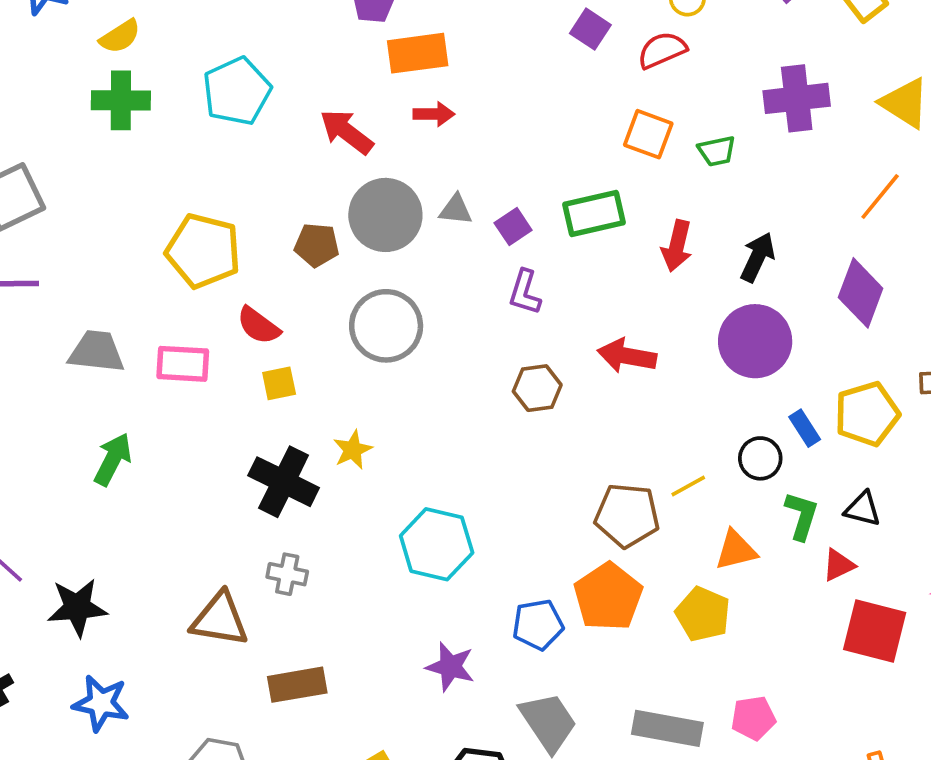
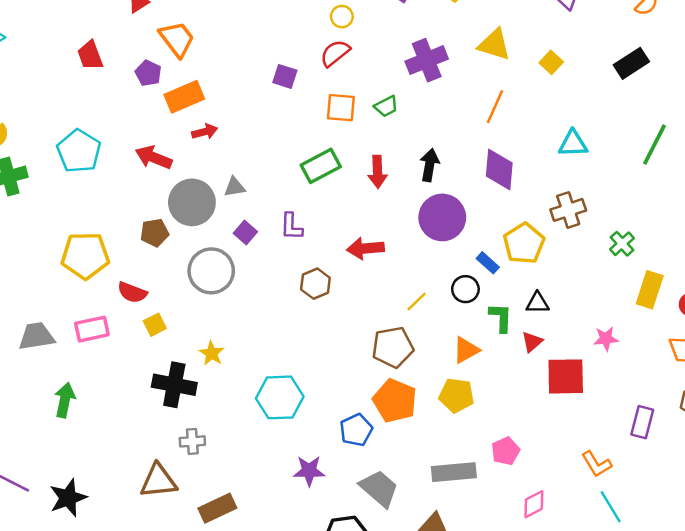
purple square: (590, 29) -> (285, 76), moved
purple square: (513, 227) -> (245, 233), moved
yellow line: (688, 486) -> (417, 302), moved

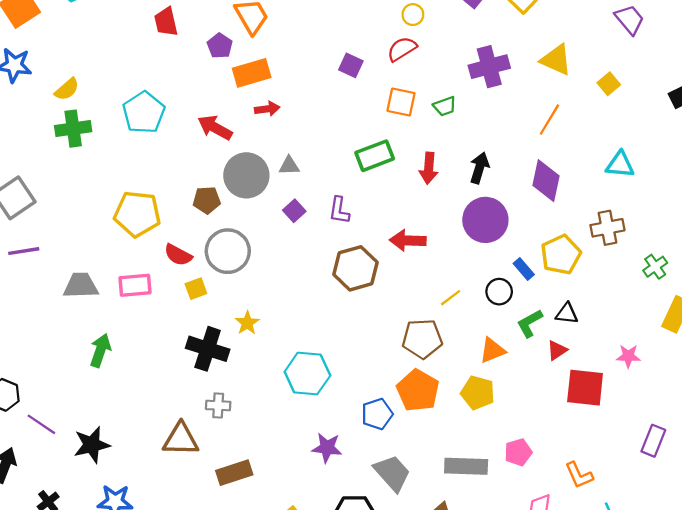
gray circle: (211, 271) -> (228, 251), moved
brown hexagon: (315, 284) -> (355, 268), size x1.5
green L-shape: (501, 318) -> (530, 323), turned -128
orange L-shape: (597, 464) -> (579, 475), moved

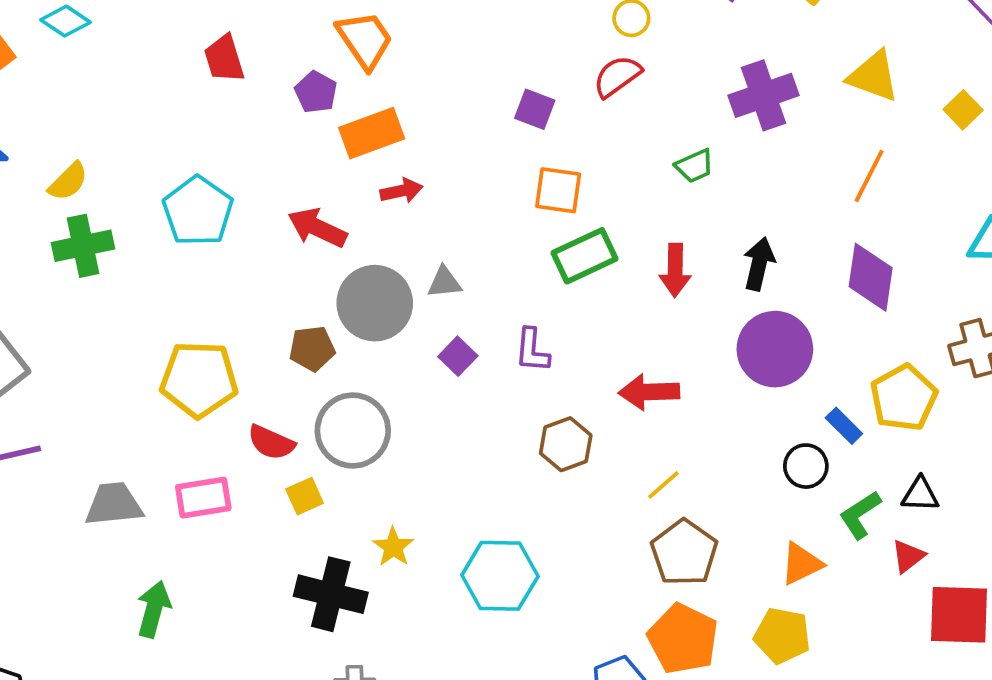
orange square: (401, 102) -> (558, 190), moved
brown hexagon: (355, 268) -> (566, 444), size x0.7
yellow line: (451, 298) -> (663, 485), moved
brown pentagon: (422, 339) -> (684, 553), turned -30
cyan hexagon: (307, 374) -> (500, 576), moved

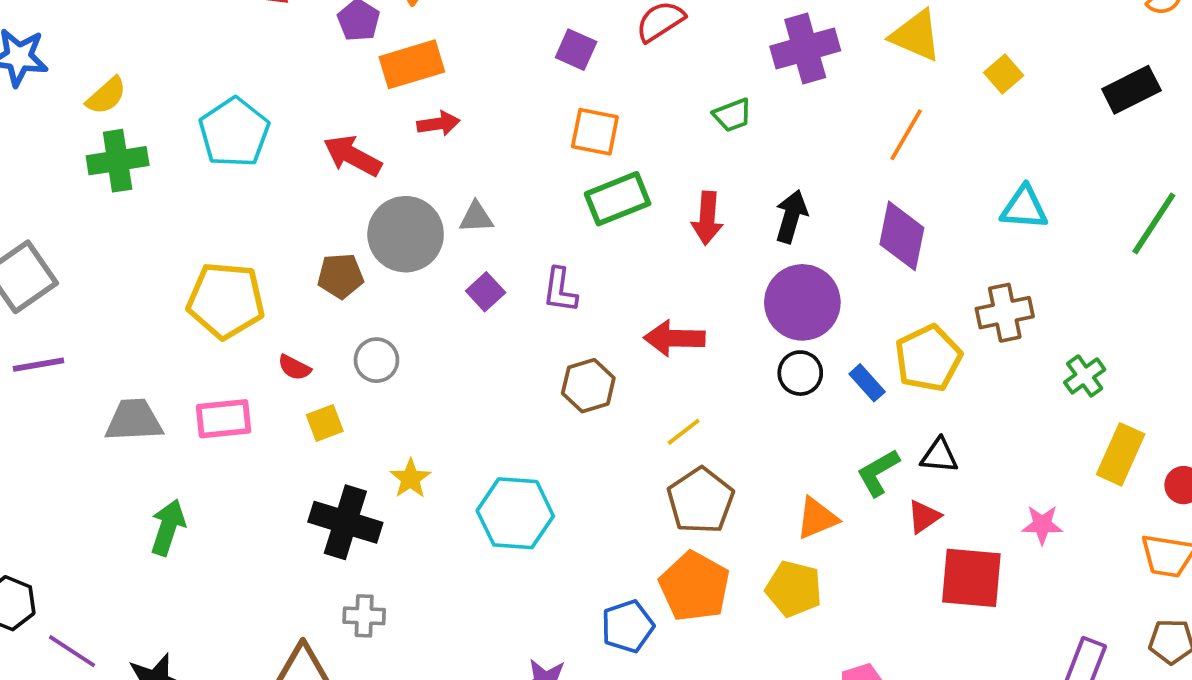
gray circle: (353, 430) -> (376, 360), size x0.6
red semicircle: (271, 442) -> (294, 367), size x0.7
black circle: (806, 466) -> (800, 373), moved

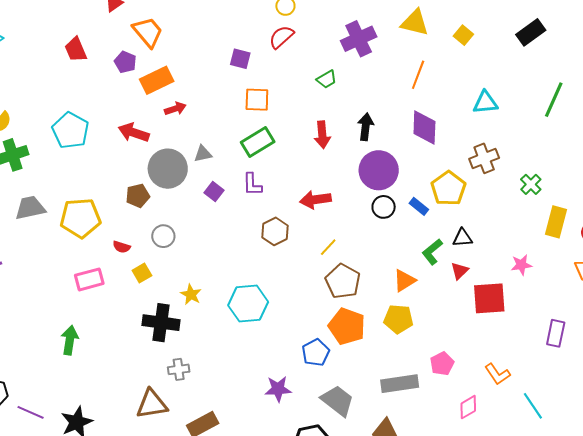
green rectangle: (618, 199) -> (258, 142), moved
gray trapezoid: (134, 420) -> (30, 208), moved

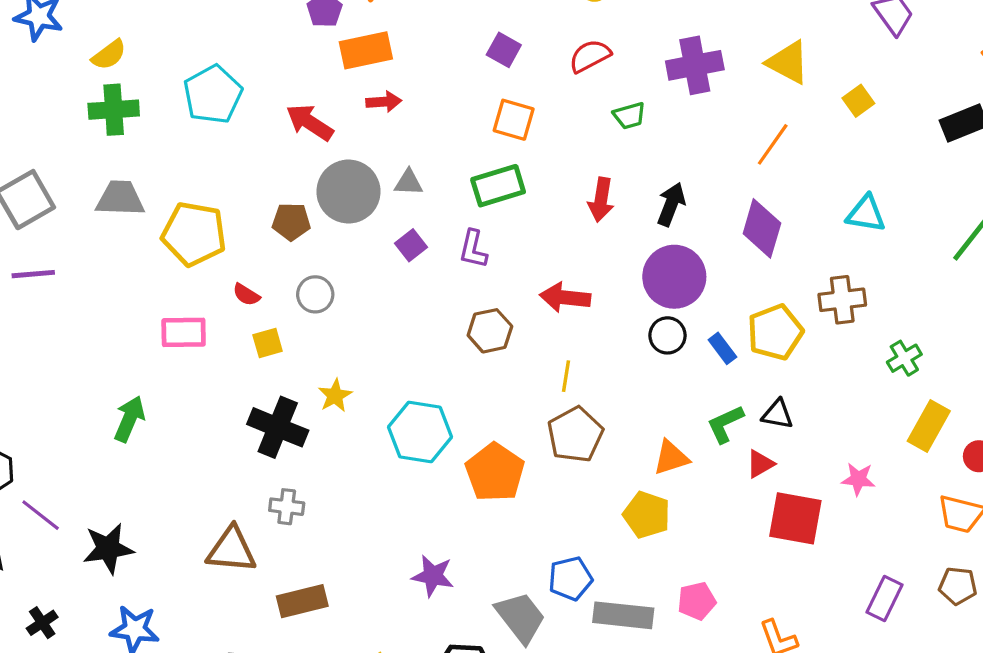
red semicircle: (281, 37) -> (590, 56), moved
yellow line: (328, 247) -> (566, 376), turned -48
orange pentagon: (347, 326) -> (495, 472), moved
blue pentagon: (316, 353) -> (570, 578), moved

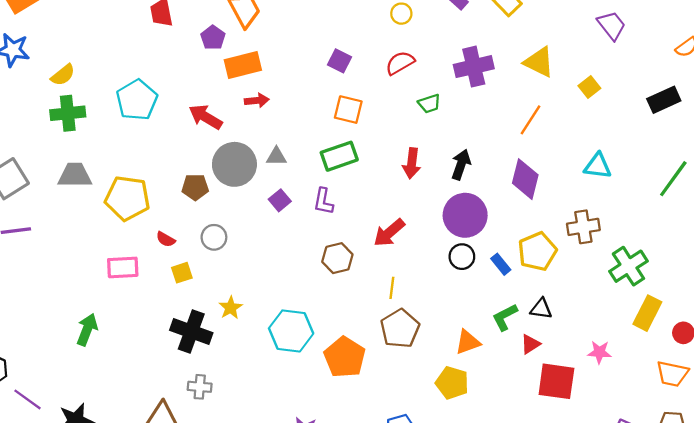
red arrow: (565, 297) -> (389, 233), turned -44
green cross: (904, 358) -> (628, 266), size x1.6

